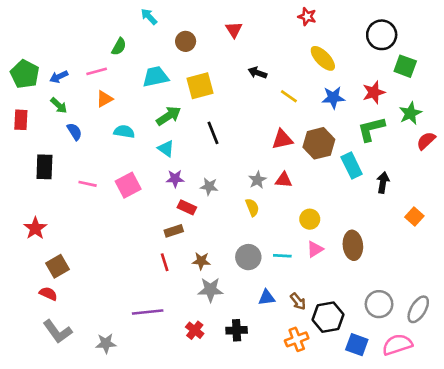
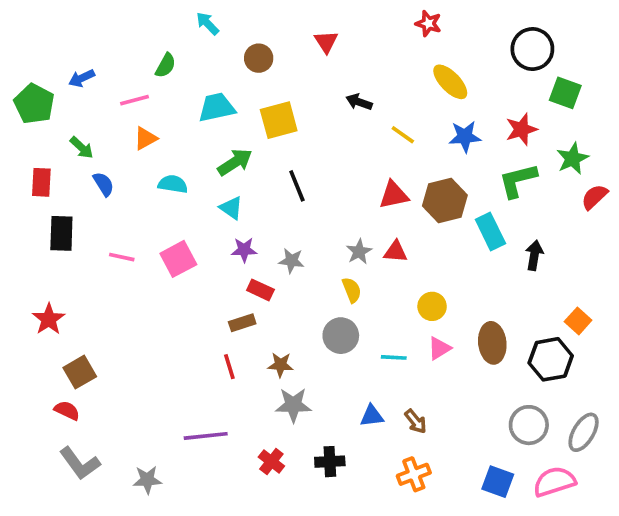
blue arrow: (59, 77) -> (82, 78), moved
red rectangle: (21, 120) -> (41, 182), moved
orange square: (414, 217) -> (578, 321), moved
gray circle: (248, 257) -> (341, 336), moved
black hexagon: (328, 317) -> (551, 359), moved

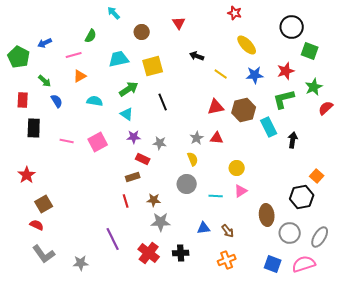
brown ellipse: (492, 343) -> (267, 215), moved
purple line: (206, 436) -> (113, 239), turned 70
red cross: (271, 462) -> (149, 253), size x1.5

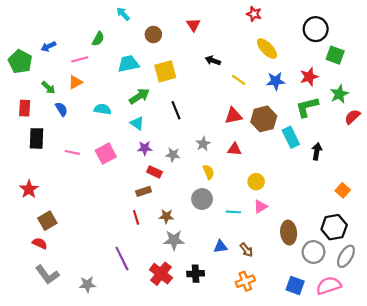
orange triangle: (80, 76) -> (75, 82), moved
gray star: (197, 138) -> (203, 144), moved
black hexagon: (302, 197) -> (334, 227), moved

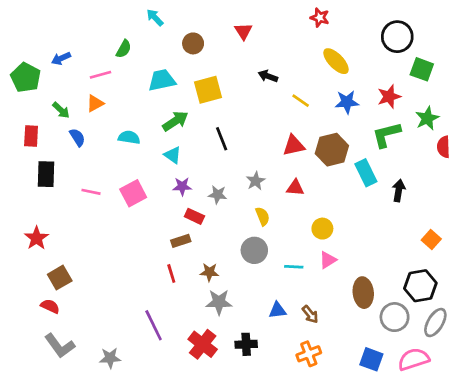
red semicircle: (352, 117) -> (444, 147), turned -49

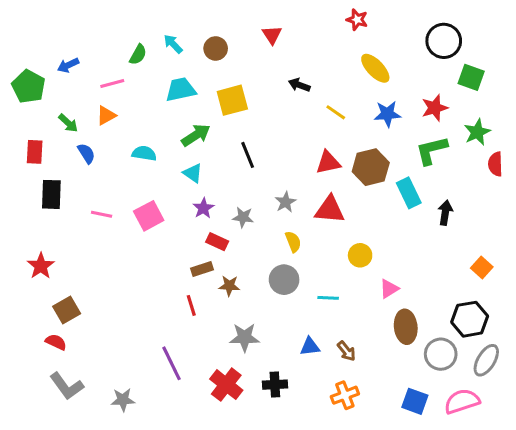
cyan arrow: (155, 18) -> (173, 44), moved
purple star: (182, 186) -> (203, 208), turned -30
red triangle: (295, 188) -> (330, 210), size x1.5
pink triangle: (328, 260) -> (389, 289), moved
brown star: (209, 272) -> (229, 286), moved

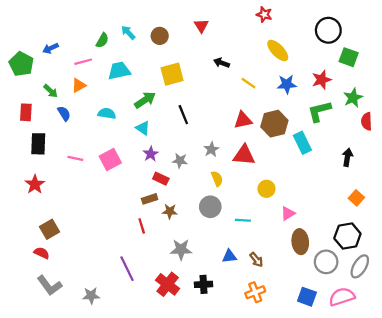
cyan trapezoid: (181, 90) -> (119, 71), moved
black arrow: (445, 213) -> (347, 157), moved
red star: (41, 266) -> (35, 184), moved

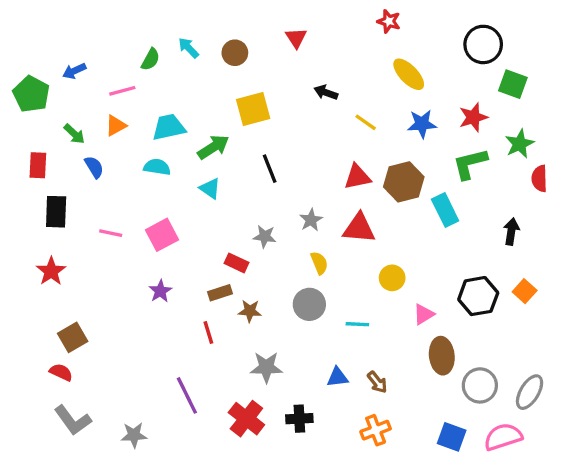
cyan trapezoid: (119, 71) -> (169, 127), moved
purple star: (151, 154) -> (160, 291), moved
black hexagon: (347, 236) -> (478, 296), moved

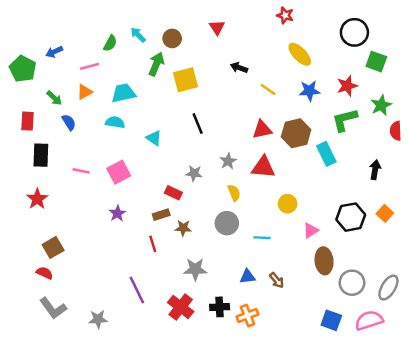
green arrow: (213, 147) -> (156, 64), moved, turned -35
orange cross: (376, 430) -> (247, 315), moved

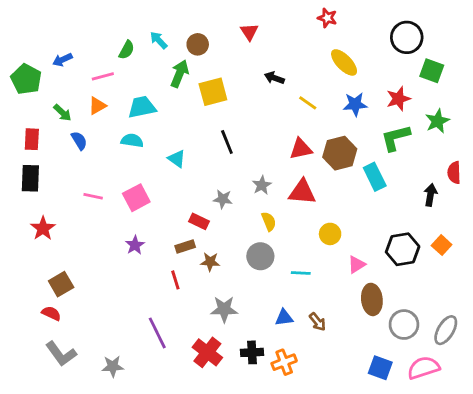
red semicircle: (396, 131) -> (454, 173), moved
black rectangle: (41, 155) -> (30, 178), moved

